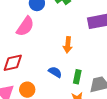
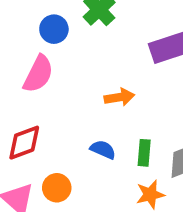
orange arrow: (68, 45) -> (119, 97), turned -98

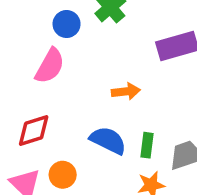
blue semicircle: (103, 150) -> (108, 140), size x1.5

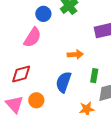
blue semicircle: (108, 140) -> (64, 82), turned -100
green rectangle: (147, 145) -> (94, 76), moved

